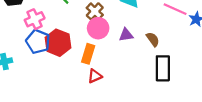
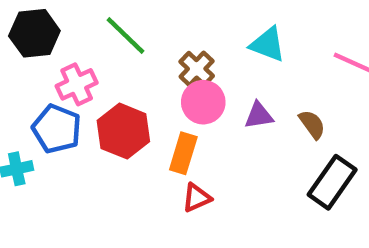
blue pentagon: (38, 42) -> (57, 129), moved
black rectangle: (163, 68) -> (332, 182), turned 35

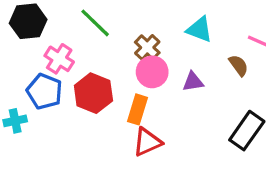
pink cross: (77, 84) -> (59, 59), turned -32
brown semicircle: (312, 124) -> (239, 65), moved
red triangle: (197, 198) -> (147, 142), size x1.4

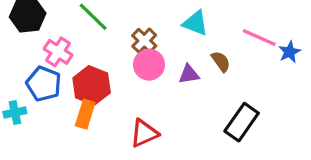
brown semicircle: (239, 65) -> (221, 61), moved
orange rectangle: (137, 109) -> (85, 114), moved

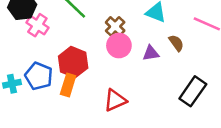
pink cross: (58, 52) -> (37, 25), moved
blue pentagon: (44, 84) -> (39, 76), moved

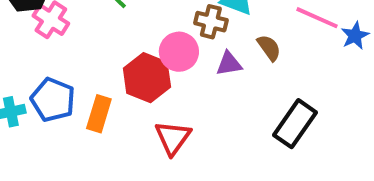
brown cross: (115, 26) -> (211, 22), moved, turned -30
red hexagon: (73, 62) -> (147, 78), moved
red triangle: (115, 100) -> (173, 138), turned -30

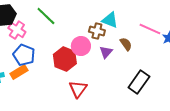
purple triangle: (229, 64) -> (106, 52), turned -40
blue pentagon: (53, 100) -> (24, 55), moved
orange rectangle: (99, 114) -> (19, 72), moved, turned 42

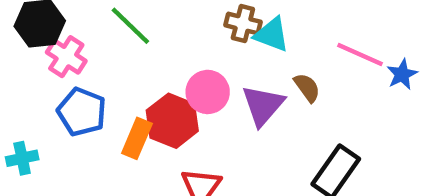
brown cross: (97, 31) -> (243, 24), moved
purple triangle: (106, 52) -> (263, 105), size x1.5
orange rectangle: (19, 72) -> (137, 138), moved, turned -36

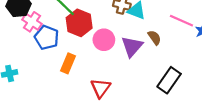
blue pentagon: (82, 112) -> (47, 38), moved
red hexagon: (172, 121) -> (79, 23), moved

